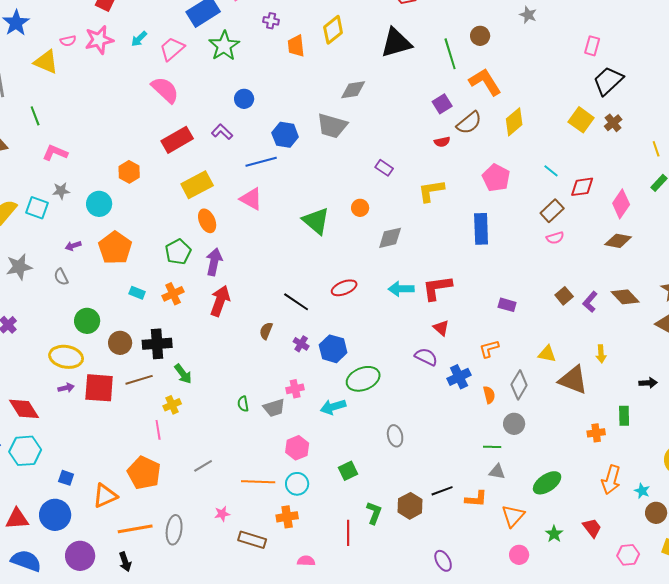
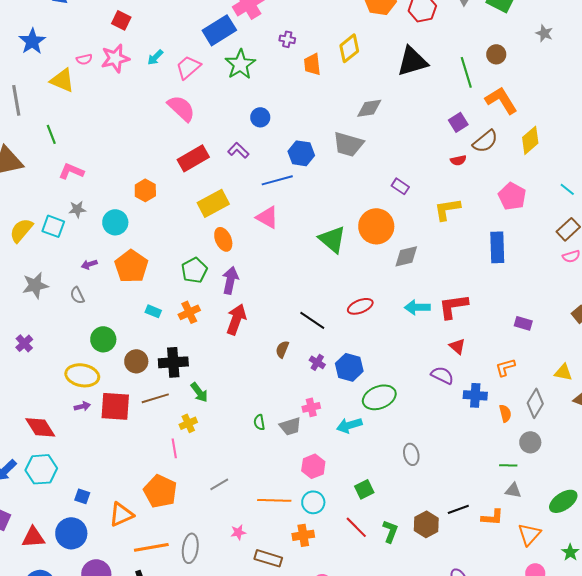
orange circle: (360, 208) -> (376, 226), size x2.0
blue cross: (459, 377) -> (475, 395), turned 30
red line: (348, 533) -> (356, 527), moved, turned -45

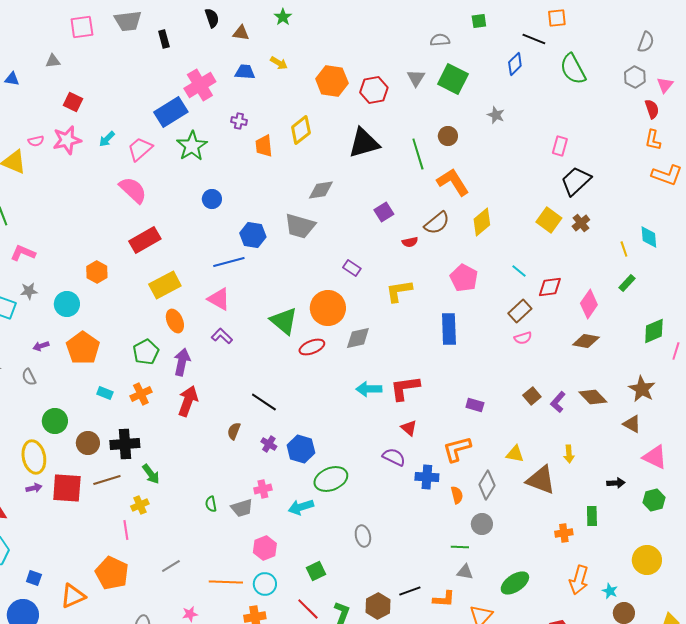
purple square: (458, 122) -> (384, 212), moved
purple L-shape: (238, 150) -> (222, 336), moved
red ellipse: (360, 306) -> (312, 347), moved
orange L-shape: (505, 367) -> (457, 449), size x1.4
yellow ellipse: (82, 375) -> (34, 457), turned 68

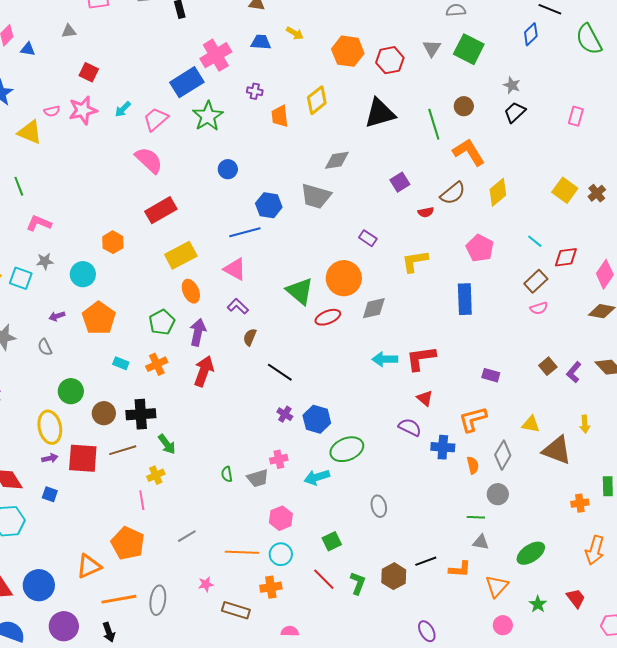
black trapezoid: (576, 181) -> (515, 112), moved, size x0.7
brown semicircle: (234, 431) -> (250, 337), moved
blue square: (34, 578) -> (50, 494), moved

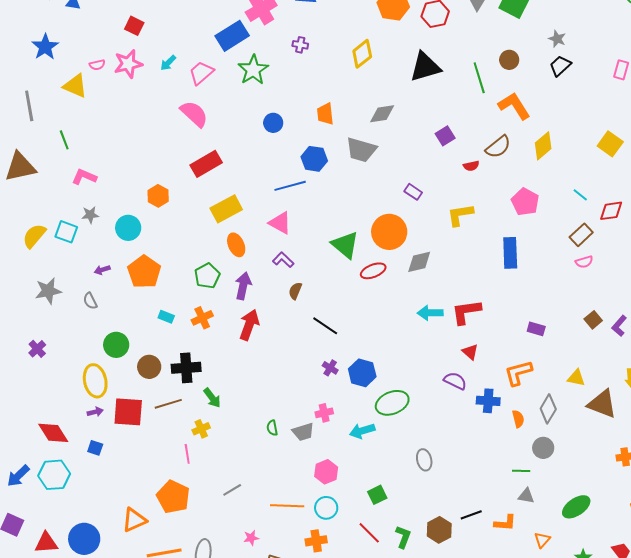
orange trapezoid: (280, 116) -> (325, 114), moved
orange triangle: (497, 586) -> (542, 540), size x0.7

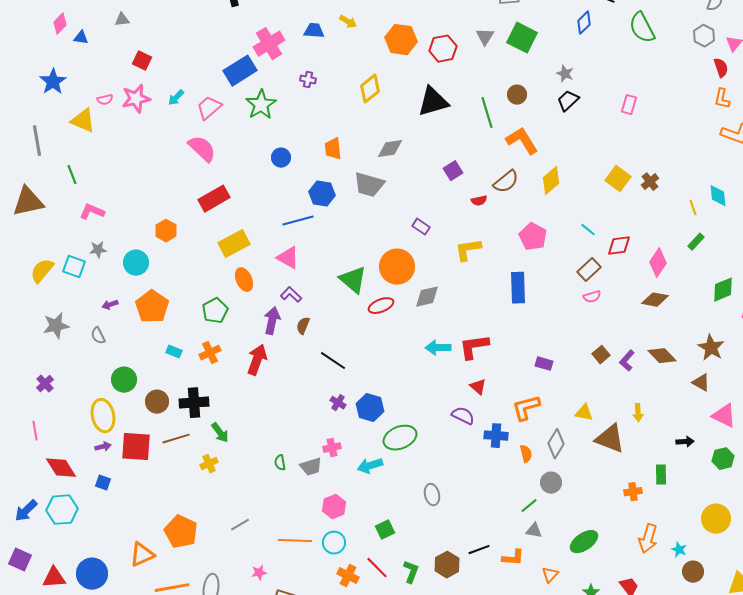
purple arrow: (243, 286) -> (272, 321), moved
pink line: (187, 454) -> (35, 431), moved
green line: (521, 471) -> (529, 506), turned -42
orange cross: (316, 541) -> (348, 576), moved, turned 35

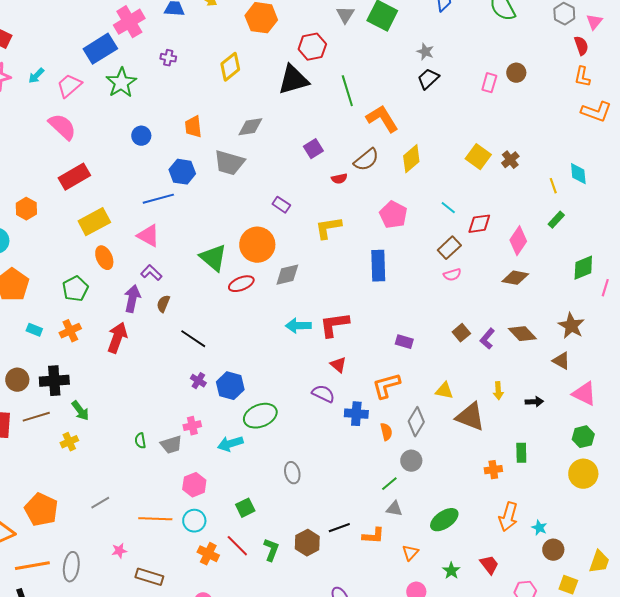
red hexagon: (443, 49) -> (312, 47), moved
brown circle: (517, 95) -> (516, 73), moved
black arrow: (685, 442) -> (534, 402), moved
yellow circle: (716, 519) -> (583, 474), moved

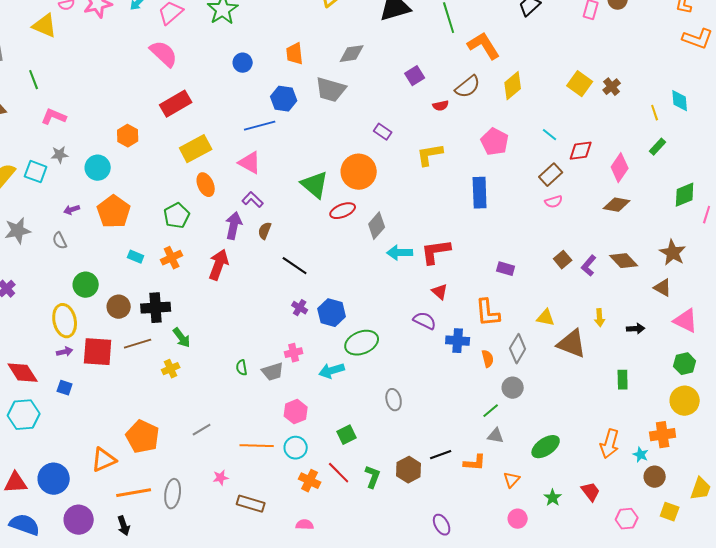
gray diamond: (287, 275) -> (377, 226), moved, turned -36
orange L-shape: (386, 386) -> (488, 313), turned -80
orange cross: (493, 470) -> (663, 435), moved, size x1.4

